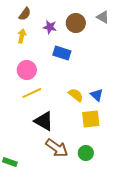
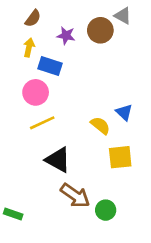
gray triangle: (103, 17) -> (123, 16), moved
blue rectangle: (62, 53) -> (50, 66), moved
blue triangle: (97, 95) -> (124, 112), moved
green circle: (86, 153) -> (106, 210), moved

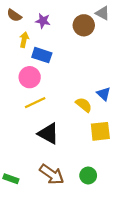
brown semicircle: (33, 18) -> (14, 15), moved, turned 88
purple star: (66, 36) -> (43, 21), moved
brown arrow: (75, 196) -> (52, 174), moved

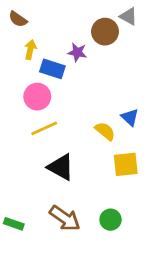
purple star: (43, 21) -> (77, 52), moved

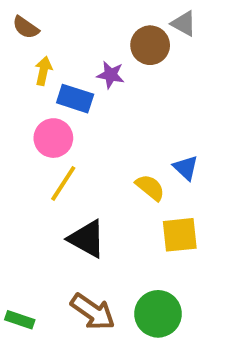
yellow line: (44, 128) -> (63, 183), turned -32
green circle: (111, 220) -> (158, 314), size x1.5

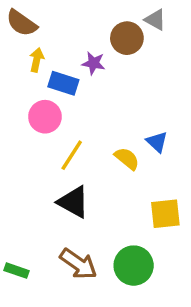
brown semicircle: (26, 27) -> (22, 23), size x1.4
yellow line: (63, 183) -> (72, 155), moved
yellow square: (180, 235) -> (165, 214), moved

